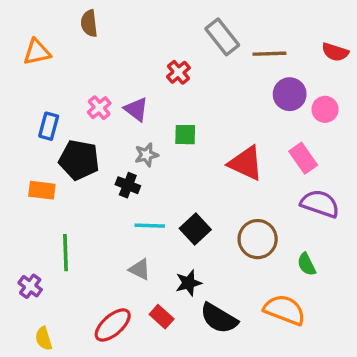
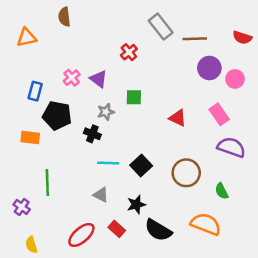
red triangle: (246, 163) -> (178, 118), size x0.7

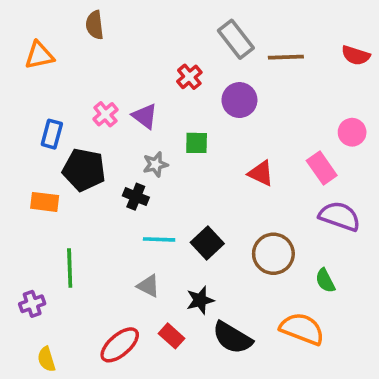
purple circle: (209, 68) -> (239, 100), moved
pink circle: (235, 79) -> (352, 132), moved
purple cross: (22, 207) -> (32, 304), turned 35

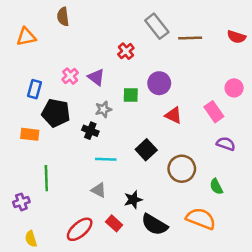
purple circle: (239, 100) -> (159, 83), moved
purple semicircle: (340, 216) -> (226, 144), size x0.7
black square: (207, 243) -> (146, 150), moved

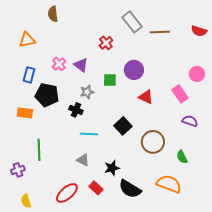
orange triangle: (26, 37) -> (27, 40), moved

